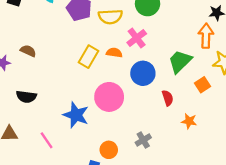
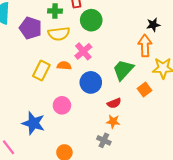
pink circle: (109, 97) -> (62, 105), size x0.7
red semicircle: (168, 98) -> (114, 103), turned 88
orange star: (189, 121) -> (113, 121), moved
gray cross: (143, 140) -> (104, 140), moved, turned -32

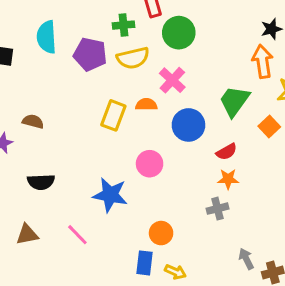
gray cross: (104, 140) -> (218, 209), turned -32

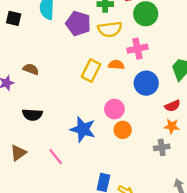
pink cross: (172, 80) -> (137, 49), turned 30
orange circle: (161, 233) -> (123, 130), moved
brown triangle: (27, 234) -> (18, 153), turned -30

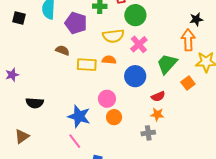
yellow semicircle: (110, 29) -> (113, 36), moved
pink cross: (137, 49) -> (139, 44), moved, turned -30
brown semicircle: (31, 69) -> (62, 50), moved
yellow rectangle: (91, 71) -> (87, 65), turned 66
pink line: (56, 157) -> (75, 141), moved

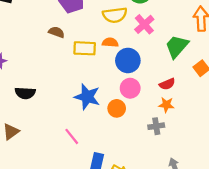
blue circle: (135, 76) -> (128, 60), moved
pink circle: (107, 99) -> (130, 88), moved
blue star: (79, 116) -> (87, 97), moved

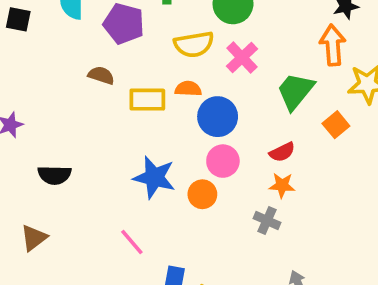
gray cross: (156, 126) -> (267, 220), turned 35

